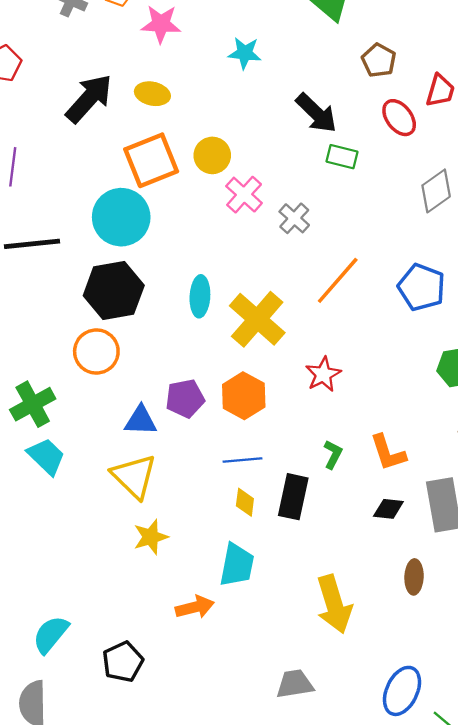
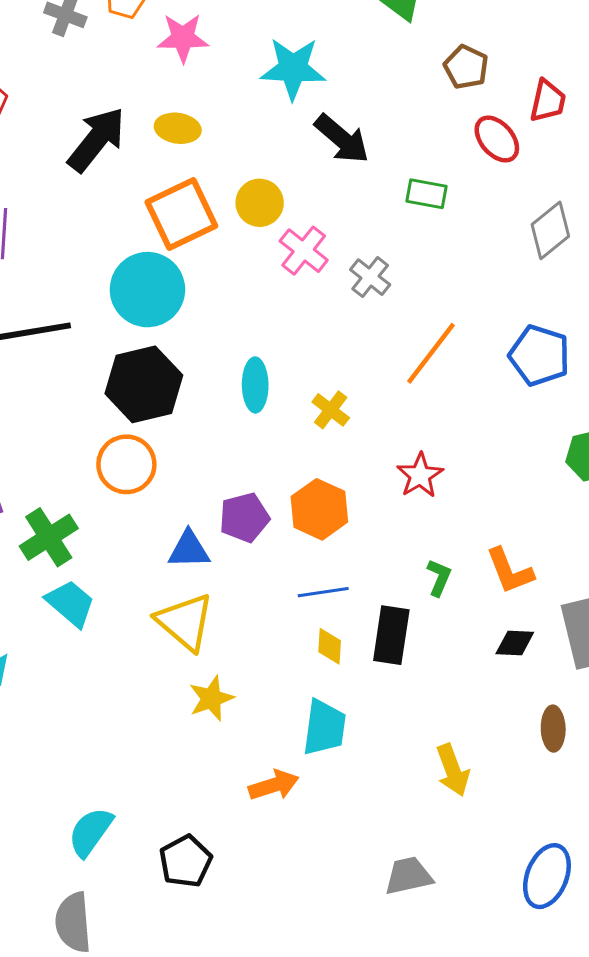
cyan star: (245, 53) -> (293, 69), size x1.5
black arrow: (316, 113) -> (342, 139), moved
yellow cross: (257, 319) -> (331, 410), size x0.5
yellow arrow: (334, 604) -> (453, 770), size x0.7

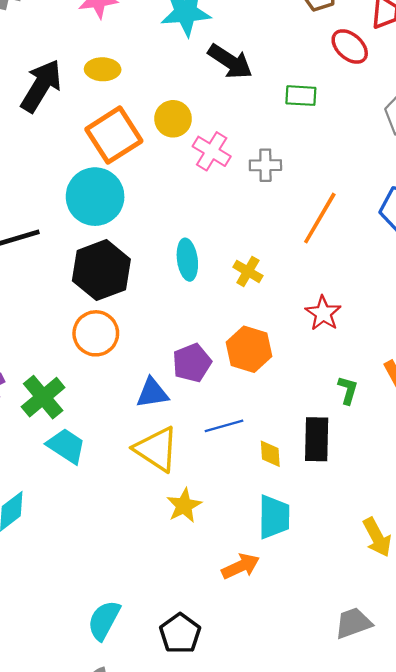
gray cross: (370, 277) -> (265, 165), turned -32
blue line: (323, 592) -> (224, 426), moved

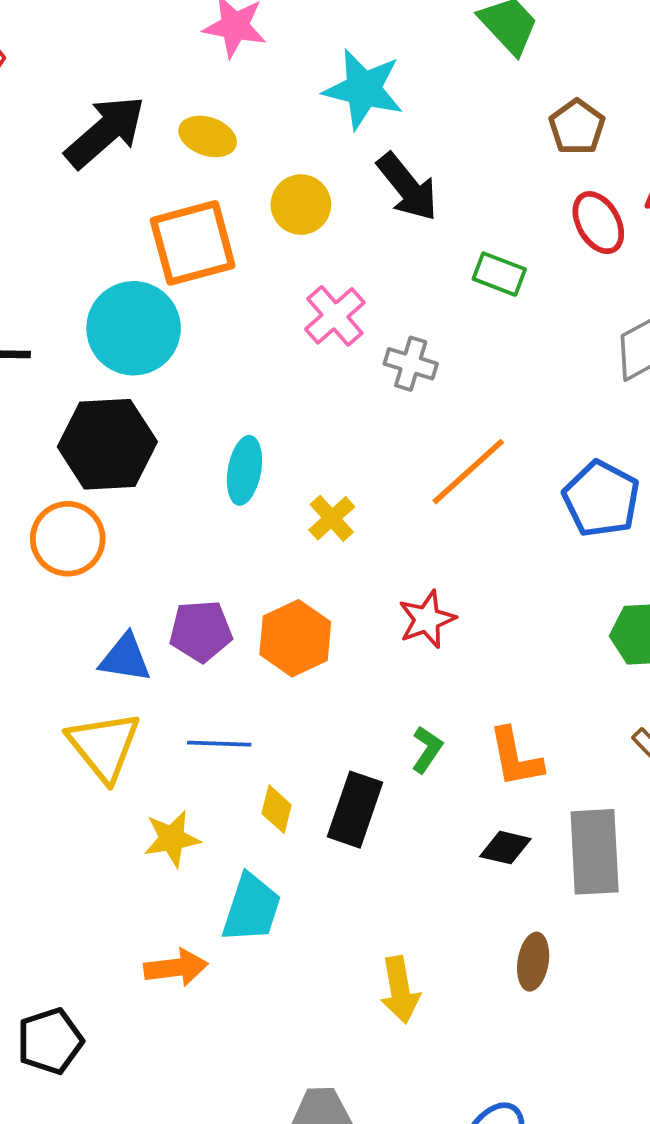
yellow circle: (173, 119) -> (301, 205), moved
yellow star: (184, 506) -> (172, 839), moved

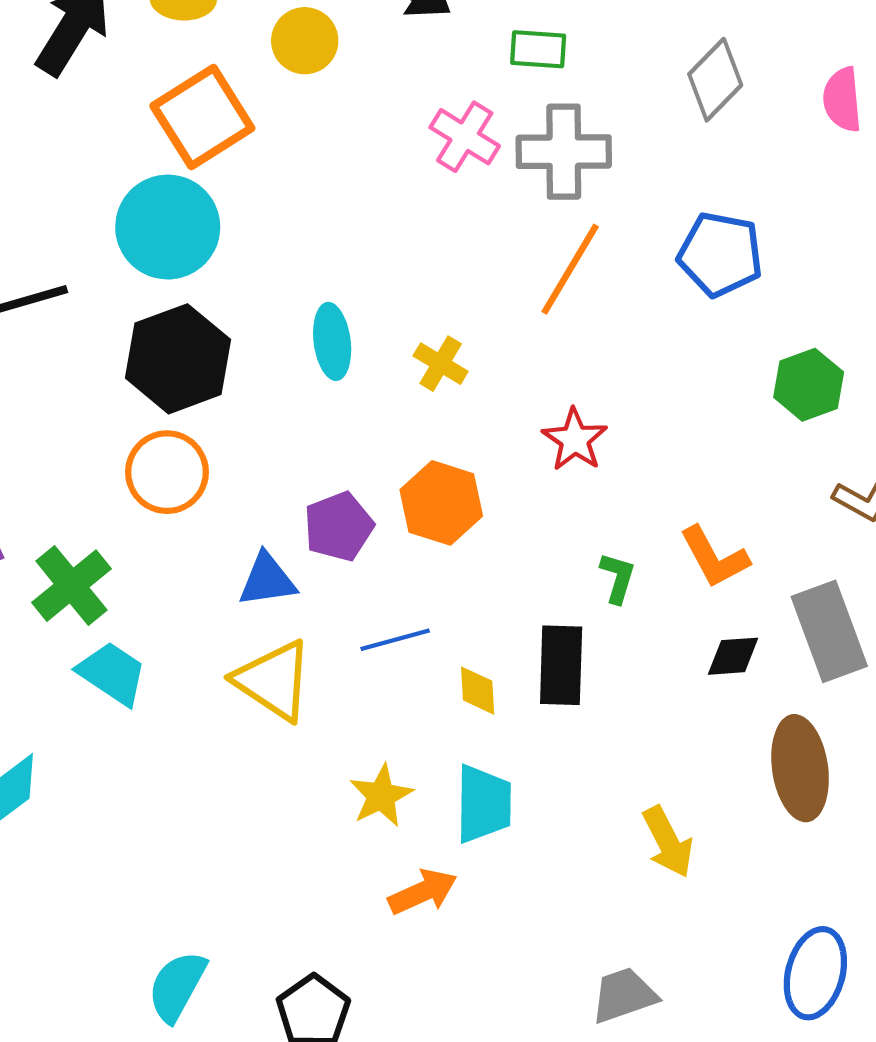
pink cross: (335, 316) -> (465, 137), moved
gray cross: (411, 364) -> (564, 152), moved, size x1.6
yellow star: (172, 839) -> (381, 796), moved
brown ellipse: (533, 962) -> (800, 768), size x1.6

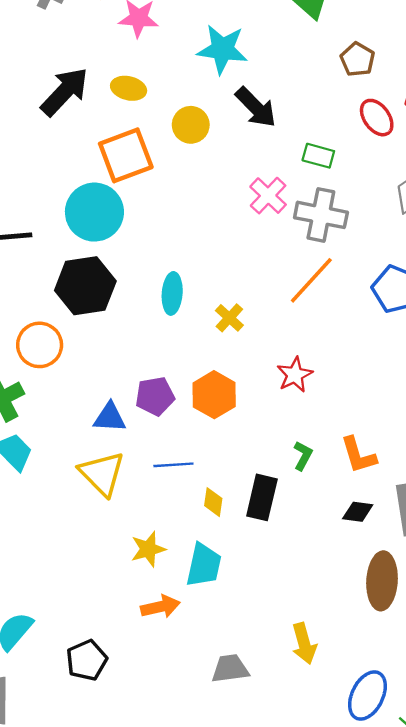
orange circle: (167, 472) -> (40, 345), moved
yellow arrow: (668, 842) -> (304, 644), moved
gray trapezoid: (624, 995) -> (230, 669), moved

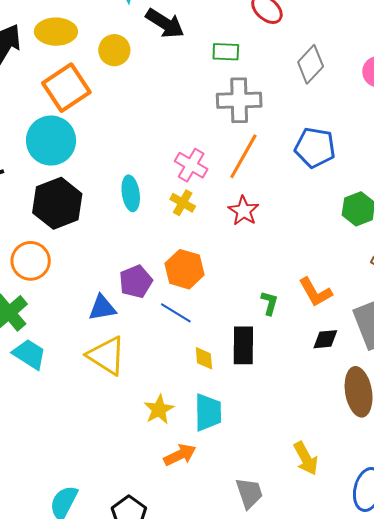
yellow ellipse: (129, 88) -> (56, 32), size x1.4
pink cross: (268, 196) -> (191, 165), moved
red star: (295, 375) -> (244, 211), moved
blue line: (173, 465) -> (176, 313), moved, turned 48
gray trapezoid: (230, 669) -> (249, 493), turned 92

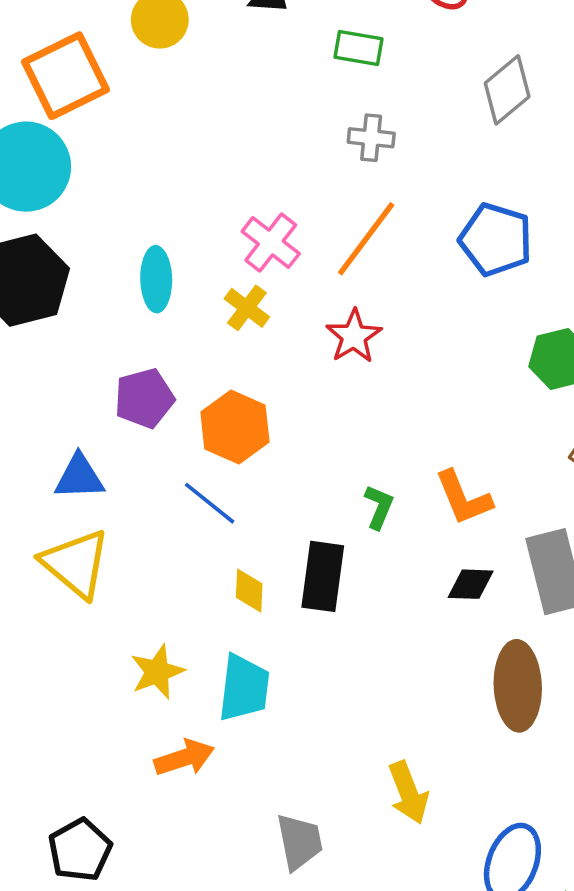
gray cross: (239, 100) -> (371, 138), size x0.6
purple pentagon: (136, 282) -> (144, 398), moved

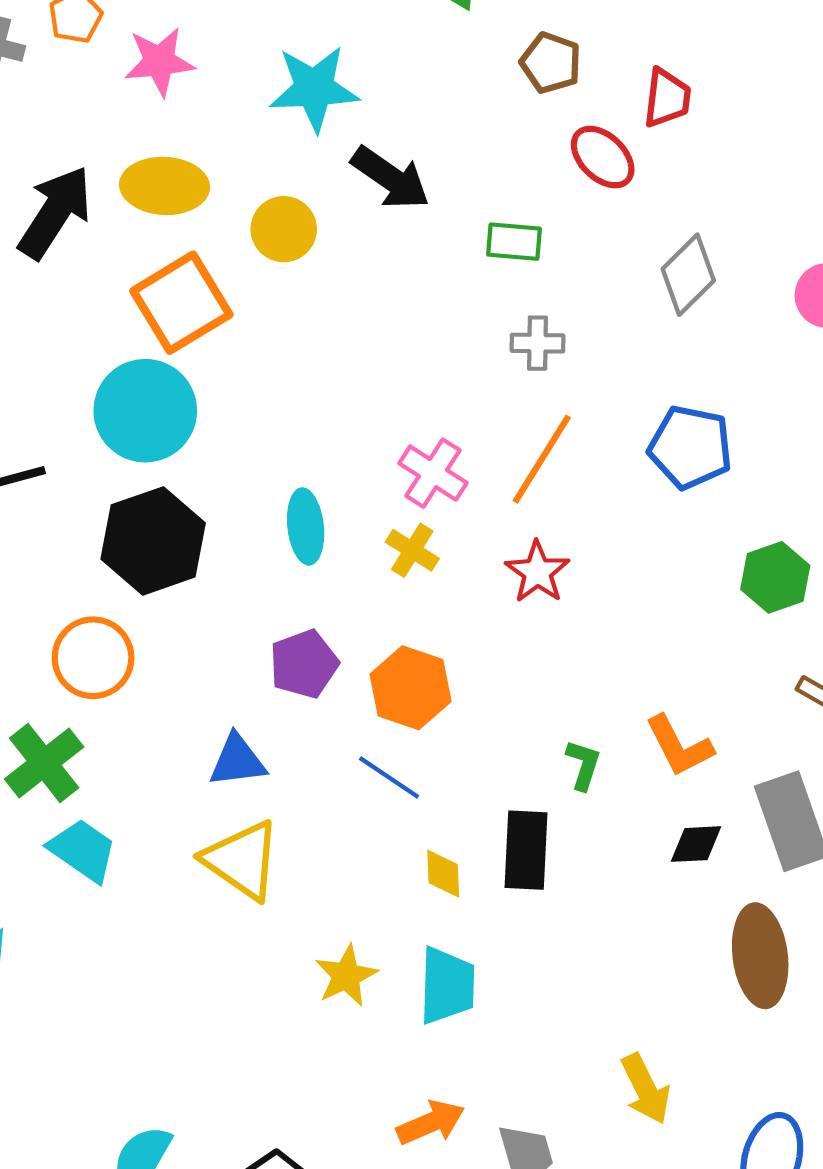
orange arrow: (184, 758) -> (431, 1123), moved

